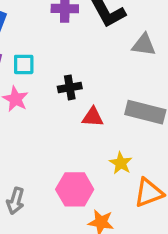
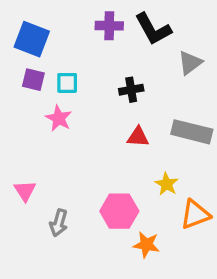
gray triangle: (144, 45) -> (190, 63), turned -45
black cross: (70, 87) -> (131, 90), moved

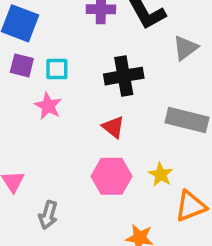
black cross: (131, 90) -> (124, 76), size x1.5
red triangle: (138, 137) -> (113, 127), moved, turned 35
pink hexagon: (119, 211) -> (111, 176), moved

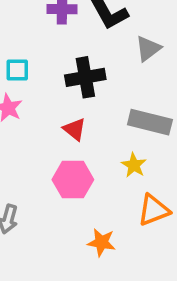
yellow star: (161, 175) -> (134, 165), moved

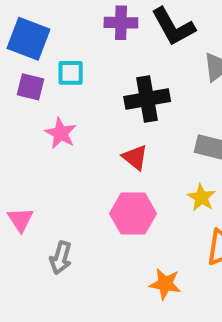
cyan square: (17, 70) -> (71, 73), moved

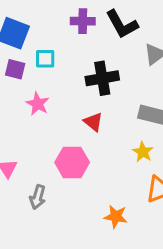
pink hexagon: (133, 214) -> (72, 162), moved

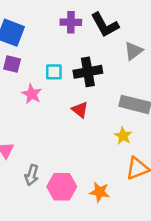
cyan square: (45, 59) -> (54, 72), moved
pink hexagon: (72, 162) -> (62, 187), moved

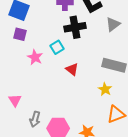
cyan square: (54, 72) -> (57, 47), moved, turned -32
black cross: (88, 72) -> (75, 27), moved

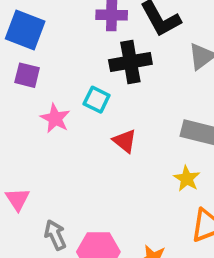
cyan square: (57, 47) -> (97, 100), turned -32
gray arrow: (35, 119) -> (55, 235), turned 140

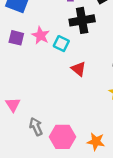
purple square: (27, 75) -> (16, 38), moved
pink star: (55, 118) -> (41, 35), moved

